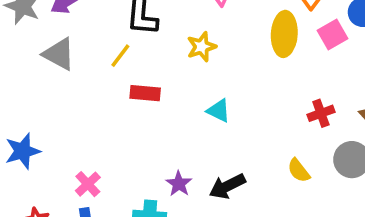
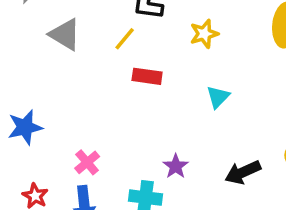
cyan triangle: (219, 111) -> (218, 97), turned 45
black arrow: (227, 186) -> (243, 172), moved

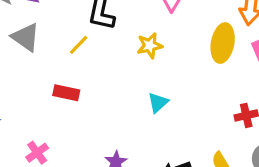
red rectangle: (147, 76) -> (66, 93), moved

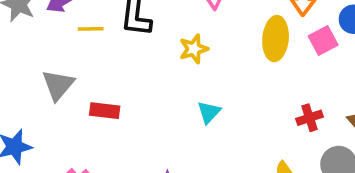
gray triangle: (26, 37) -> (58, 85), moved, turned 40
yellow line: (79, 45) -> (91, 29), moved, turned 50

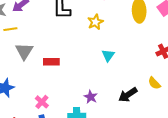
yellow line: (91, 29) -> (10, 29), moved

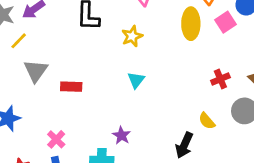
yellow line: (10, 29) -> (19, 41), turned -40
cyan triangle: (108, 55) -> (136, 80), moved
black arrow: (128, 95) -> (184, 145), moved, turned -36

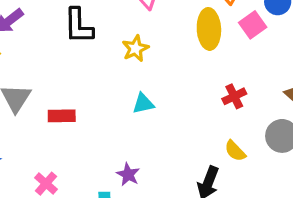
red cross: (220, 79) -> (234, 96), moved
cyan triangle: (136, 80) -> (143, 104), turned 42

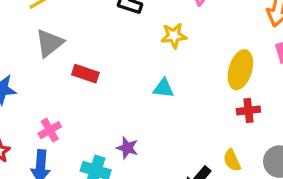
yellow ellipse: (209, 29) -> (240, 70), moved
purple star: (128, 174) -> (127, 148), turned -30

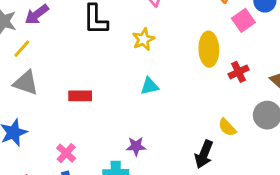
gray triangle: (49, 43) -> (26, 83), moved, turned -44
red cross: (248, 110) -> (239, 72), moved

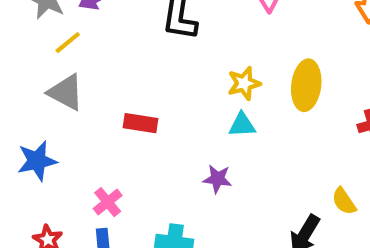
yellow star: (144, 39) -> (244, 83), moved
yellow ellipse: (209, 49) -> (306, 85), moved
purple star: (136, 146) -> (217, 179), moved

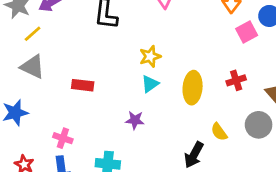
yellow ellipse: (306, 85) -> (193, 88), moved
cyan triangle: (242, 125) -> (150, 84), turned -30
pink cross: (108, 202) -> (63, 138), turned -30

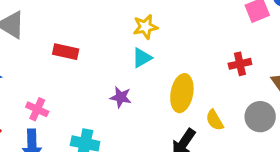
yellow ellipse: (193, 88) -> (182, 93), moved

